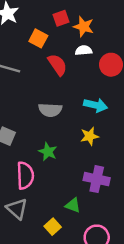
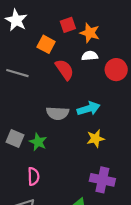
cyan arrow: (95, 105) -> (89, 109), moved, turned -30
green star: (48, 152) -> (38, 142), moved
pink semicircle: (25, 175) -> (33, 176), size x0.7

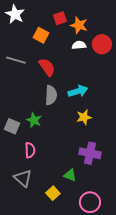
red semicircle: (64, 70) -> (47, 67), moved
red circle: (116, 70) -> (102, 44), moved
gray semicircle: (58, 113) -> (51, 95), turned -90
gray square: (15, 139) -> (12, 126), moved

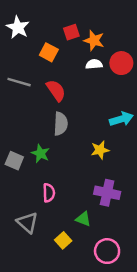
cyan arrow: (78, 91) -> (121, 119), moved
pink semicircle: (30, 150) -> (49, 193), moved

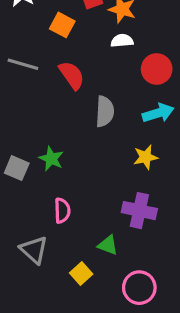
red circle: (121, 63) -> (157, 69), moved
gray semicircle: (61, 124) -> (105, 111), moved
yellow star: (100, 150) -> (146, 157), moved

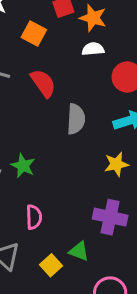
yellow square: (81, 273) -> (51, 265), moved

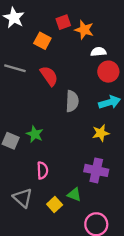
white semicircle: (93, 49) -> (98, 52), moved

